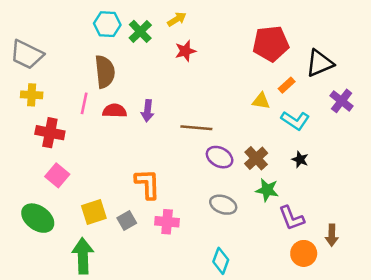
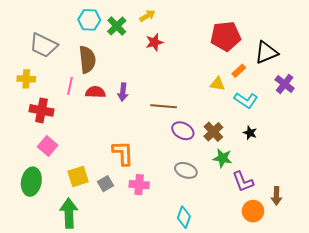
gray trapezoid: (27, 55) -> (44, 45), moved
green ellipse: (38, 218) -> (31, 182), turned 64

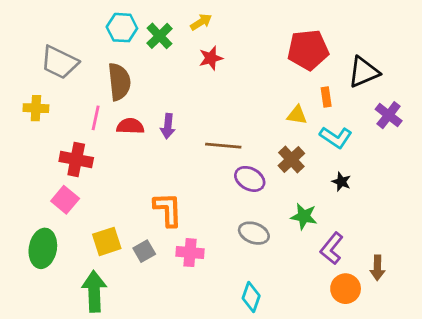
orange rectangle: (239, 71) -> (326, 97), turned -56
red cross: (41, 110) -> (76, 160), moved
brown cross: (213, 132) -> (291, 160), moved
purple L-shape: (243, 182) -> (332, 248), turned 60

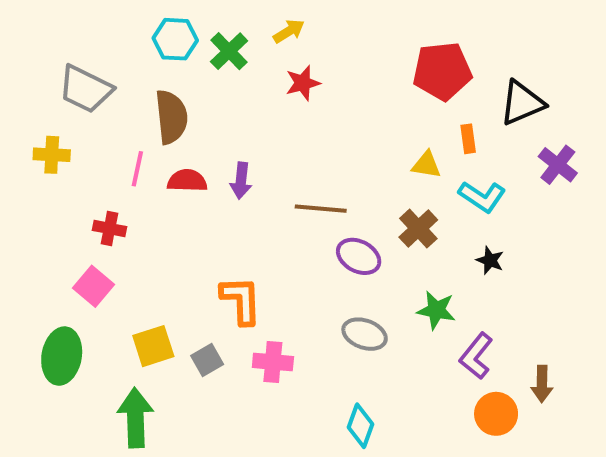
red cross: (76, 160) -> (109, 228), size x0.7

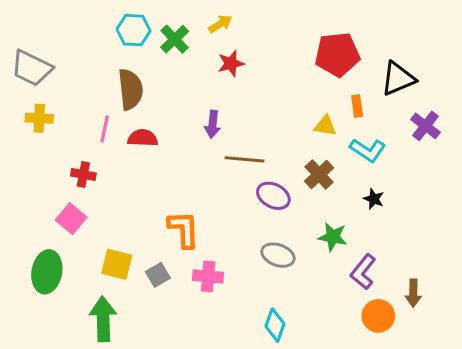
gray trapezoid: (86, 89) -> (32, 68), moved
purple arrow: (241, 181) -> (213, 124), moved
yellow square: (153, 346) -> (117, 264), turned 32

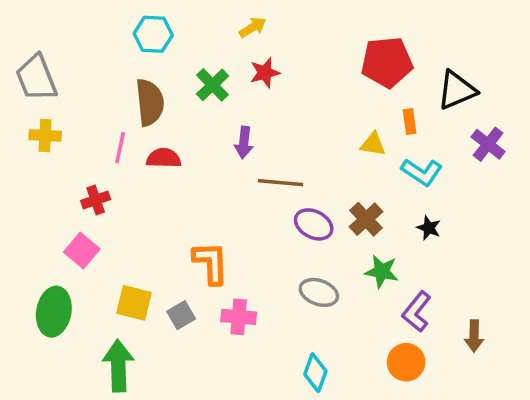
green cross: (175, 39) -> (212, 85), moved
gray trapezoid: (32, 68) -> (36, 78), turned 42
red cross: (83, 174) -> (96, 200), turned -30
brown cross: (319, 174) -> (366, 219), moved
orange circle: (378, 316) -> (406, 362), moved

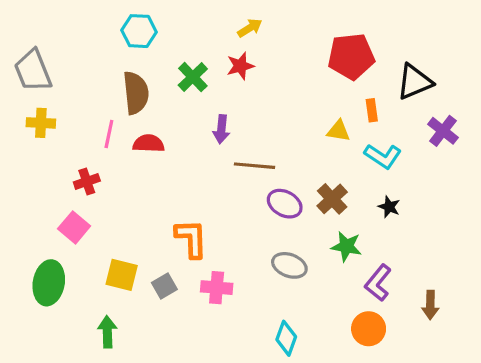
yellow arrow: (253, 27) -> (250, 28), moved
green arrow: (118, 366) -> (107, 332), size x0.7

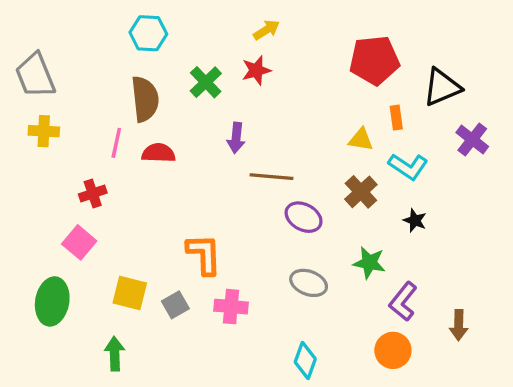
brown cross: (332, 199) -> (361, 192), moved

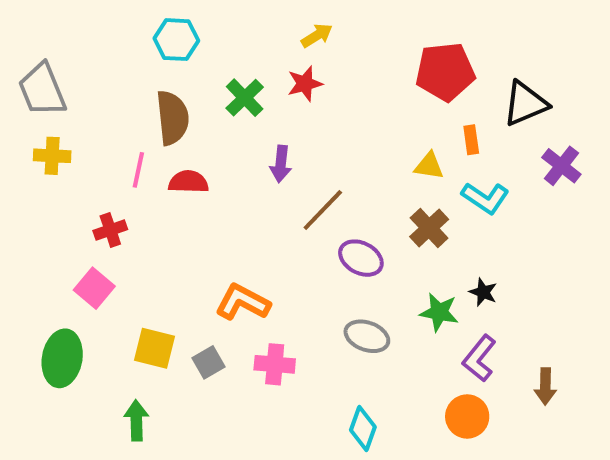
brown line: (271, 177) -> (323, 210), turned -51
black star: (415, 220) -> (483, 292), moved
orange L-shape: (204, 254) -> (243, 302), turned -60

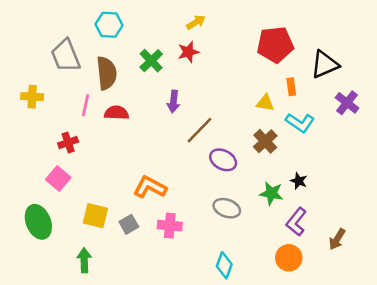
gray trapezoid: (42, 90) -> (66, 56), moved
green ellipse: (62, 358) -> (38, 222), turned -32
brown arrow: (545, 386) -> (337, 239), turned 30

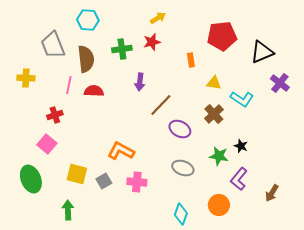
green cross: (151, 61) -> (122, 49), turned 36
orange rectangle: (291, 87) -> (191, 60), moved
orange circle: (289, 258) -> (219, 205), moved

